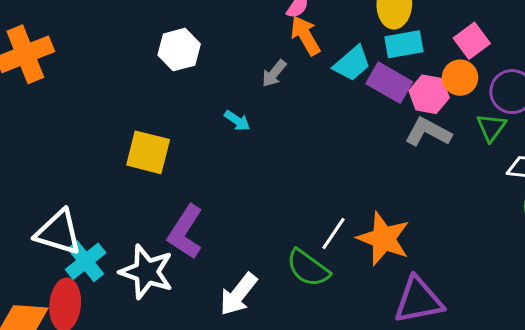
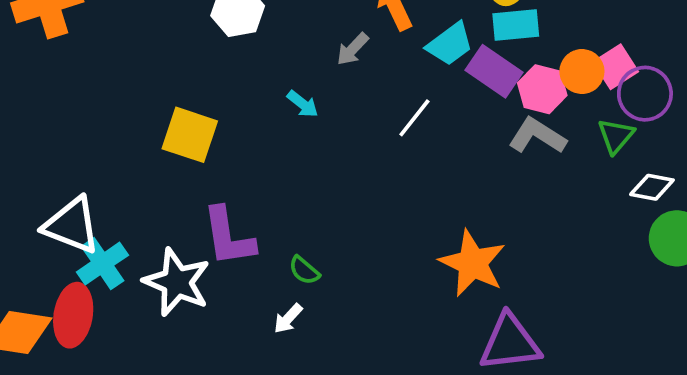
pink square: (472, 41) -> (616, 67), moved
purple L-shape: (185, 232) -> (228, 237), turned -46
white line: (333, 234) -> (414, 118), moved
green semicircle: (308, 268) -> (304, 270), moved, size x0.6
white arrow: (238, 294) -> (288, 319), size x0.6

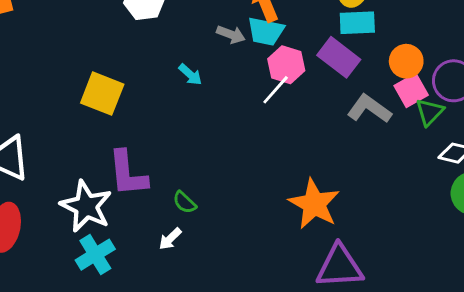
cyan trapezoid: (450, 44) -> (266, 31), moved, turned 45
gray arrow: (353, 49) -> (231, 34), turned -116
pink square: (616, 67) -> (411, 90), moved
pink hexagon: (542, 89) -> (286, 65), moved
cyan cross: (102, 264) -> (95, 255), moved

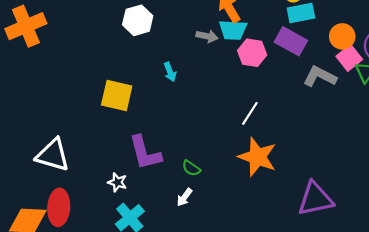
cyan arrow: (190, 74) -> (170, 72), moved, turned 36
white line: (276, 90) -> (250, 113), moved
orange star: (314, 204) -> (257, 157), moved
white star: (86, 206) -> (117, 182), size x0.5

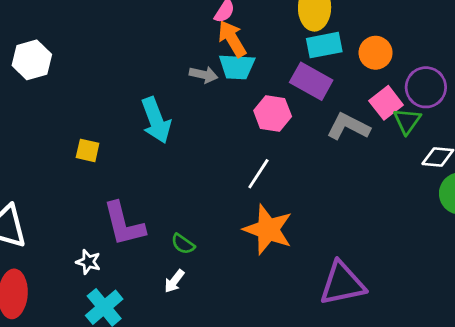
white hexagon: (138, 20) -> (32, 60), moved
orange circle: (342, 36) -> (376, 53), moved
pink hexagon: (252, 53) -> (273, 114), moved
cyan arrow: (170, 72) -> (156, 120), size x1.8
yellow square: (117, 95) -> (88, 150), size x0.6

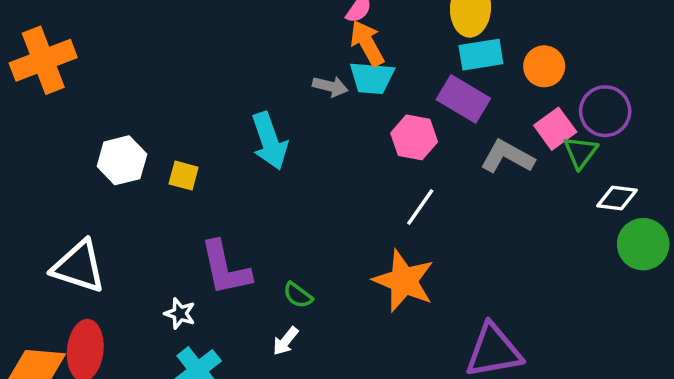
white hexagon: (32, 60) -> (122, 160), moved
white line: (258, 174) -> (420, 207), moved

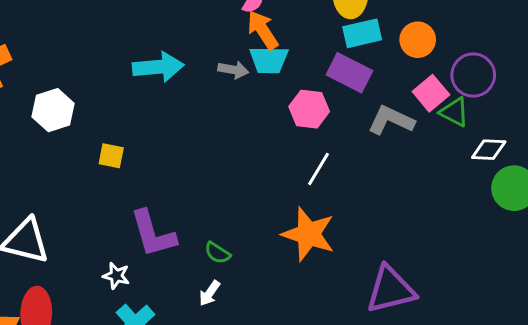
cyan arrow: (269, 141) -> (158, 67), moved, turned -72
green triangle: (580, 152) -> (454, 112), turned -36
white hexagon: (122, 160) -> (53, 110), moved

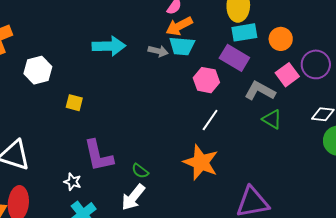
orange arrow: (263, 30) -> (179, 26), turned -88
green triangle: (454, 112) -> (272, 119), moved
white arrow: (210, 293) -> (133, 197), size x1.6

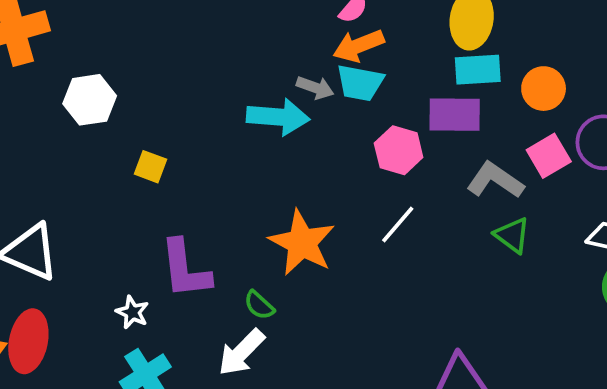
cyan arrow: (109, 46) -> (278, 117), moved
purple rectangle: (234, 58) -> (455, 115), turned -36
orange star: (201, 162) -> (302, 243), moved

